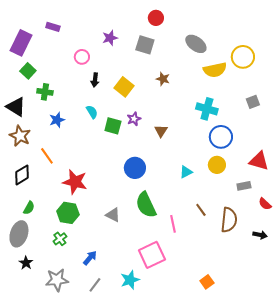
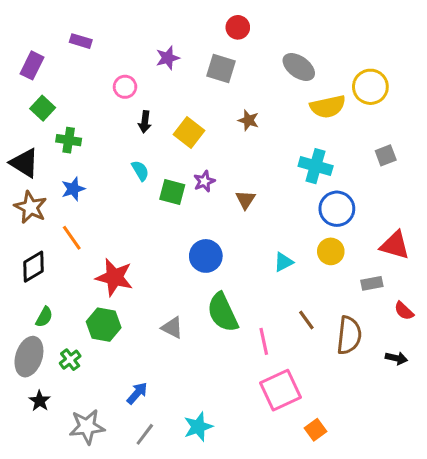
purple rectangle: (21, 43) -> (32, 65), size x0.7
blue star: (57, 120) -> (73, 189), moved
green cross: (60, 239) -> (70, 360), moved
pink square: (152, 255) -> (280, 390), moved

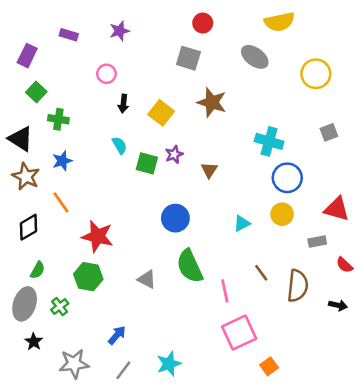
purple star: (168, 58) -> (120, 31), moved
yellow semicircle: (328, 107) -> (279, 22), moved
brown star: (248, 120) -> (212, 102), size x1.6

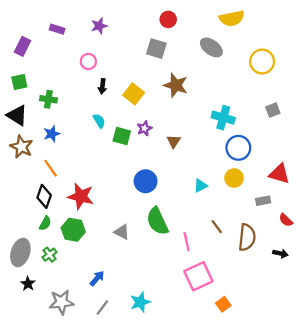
green square: (36, 92) -> (19, 82), moved, turned 35
black diamond: (28, 227) -> (44, 196), moved, turned -40
green semicircle: (38, 270) -> (45, 223), moved

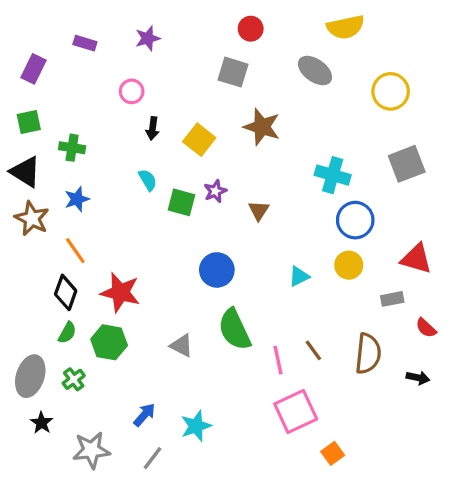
gray square: (273, 110) -> (407, 164), size x1.6
brown line: (217, 227) -> (313, 350), moved
cyan star: (140, 302) -> (196, 426), moved

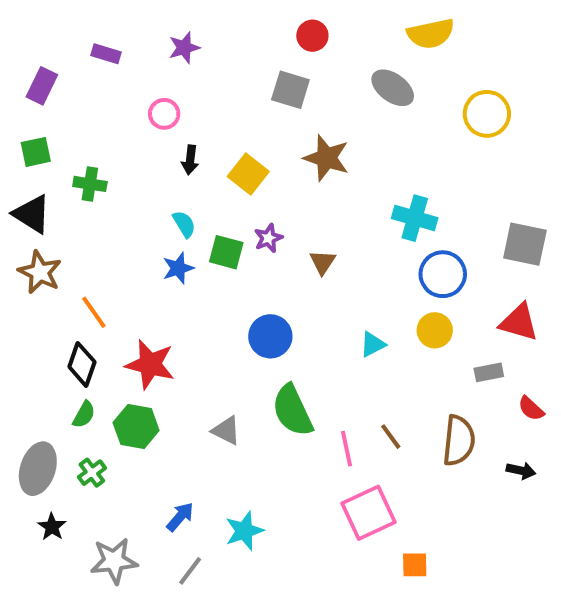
gray square: (407, 164) -> (525, 244), moved, turned 33
blue star: (77, 199) -> (178, 268), moved
orange square: (333, 453) -> (415, 565), turned 35

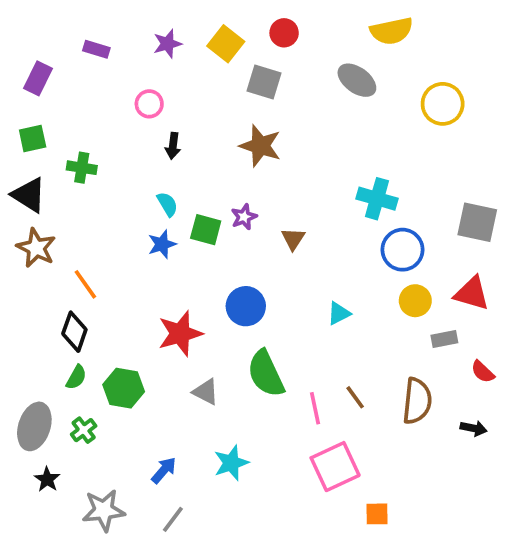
brown star: (326, 158) -> (260, 146), moved
yellow square: (248, 174) -> (226, 44), moved
yellow circle: (435, 330) -> (415, 301), moved
red star: (150, 364) -> (180, 334), moved, turned -30
cyan star: (244, 531) -> (231, 463), moved

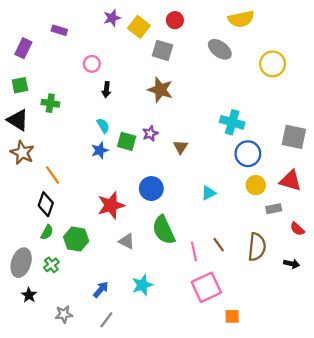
purple star: (167, 44) -> (112, 18), moved
gray star: (104, 510) -> (64, 314), size x0.7

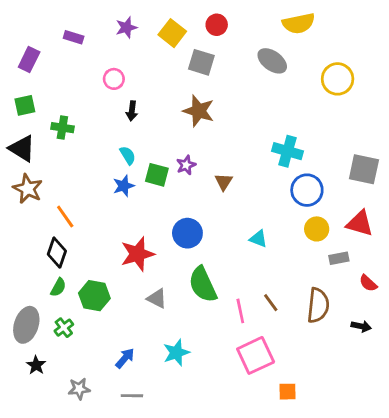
purple star: (112, 18) -> (126, 28), moved
cyan triangle: (209, 193) -> (258, 239), turned 48
gray line: (106, 320) -> (132, 396), turned 54

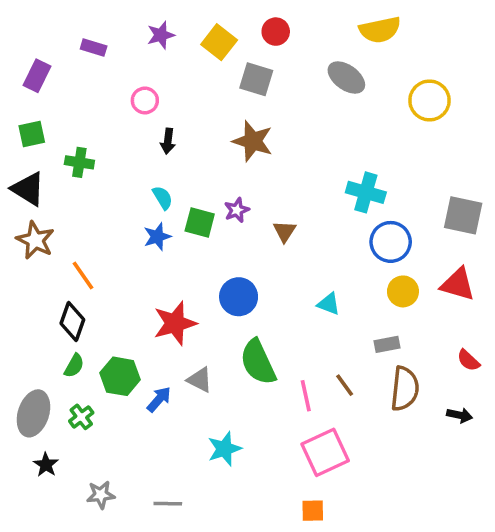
gray rectangle: (339, 258) -> (387, 344), moved
blue arrow: (125, 358) -> (159, 399), moved
orange square: (287, 392) -> (313, 511), moved

